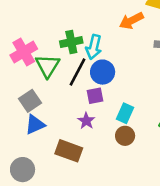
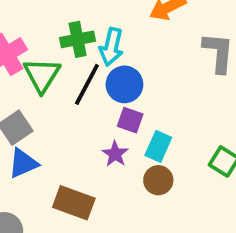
purple square: (95, 96) -> (130, 120), moved, turned 30
purple star: (86, 121) -> (115, 154), moved

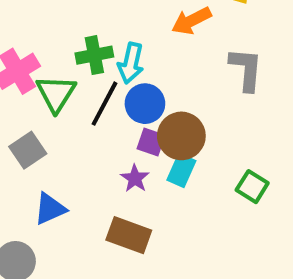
blue triangle: (23, 163) -> (50, 209), moved
brown circle: (158, 180) -> (181, 136), moved, size x1.5
brown rectangle: (74, 203) -> (129, 235), moved

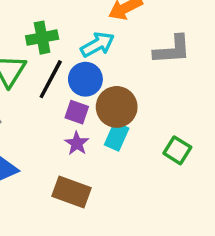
cyan arrow: (131, 63) -> (98, 44), moved, turned -132
gray L-shape: (246, 69) -> (172, 50), turned 81
purple square: (151, 142) -> (77, 112), moved

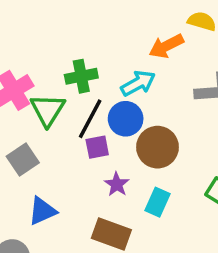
purple square: (77, 112) -> (97, 147), moved, turned -30
cyan rectangle: (117, 136) -> (157, 202), moved

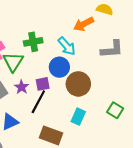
cyan arrow: (138, 83) -> (67, 46), turned 78
black line: (90, 119) -> (38, 102), moved
purple star: (117, 184) -> (22, 87), moved

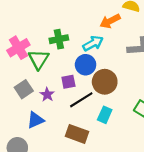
cyan arrow: (67, 46) -> (93, 43), turned -78
purple star: (22, 87) -> (47, 95), moved
black line: (38, 102) -> (81, 100), moved, turned 30

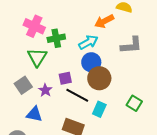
pink cross: (18, 48) -> (34, 26), moved, turned -35
blue circle: (86, 65) -> (91, 62), moved
black line: (81, 100) -> (77, 95), turned 60
blue triangle: (35, 120) -> (34, 114), turned 36

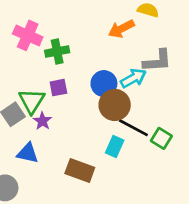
cyan arrow: (88, 42) -> (133, 78), moved
green triangle: (37, 57) -> (32, 101), moved
purple square: (65, 78) -> (58, 88), moved
black line: (77, 95) -> (133, 128), moved

